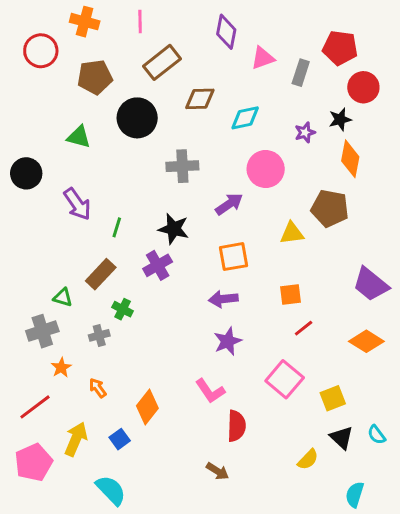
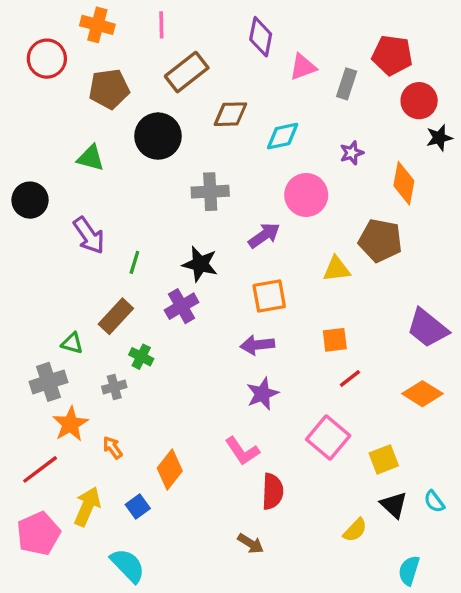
black star: (340, 119) -> (439, 138), moved
orange star: (61, 368) -> (70, 424), size x1.5

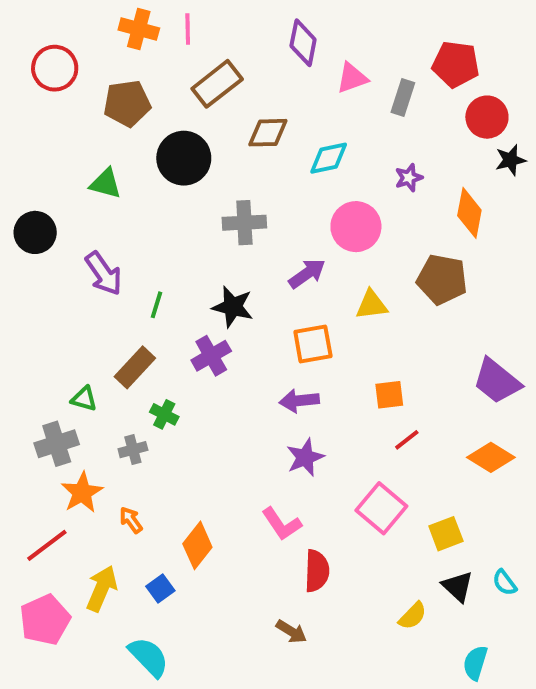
orange cross: (97, 25) -> (139, 29), moved
yellow triangle: (337, 269) -> (372, 305), moved

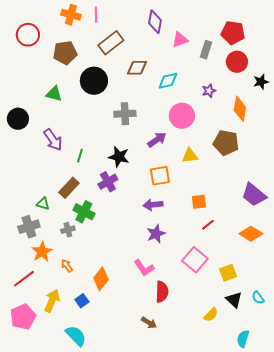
red circle: (487, 117) -> (237, 62), moved
green cross: (164, 414) -> (84, 212), size x1.5

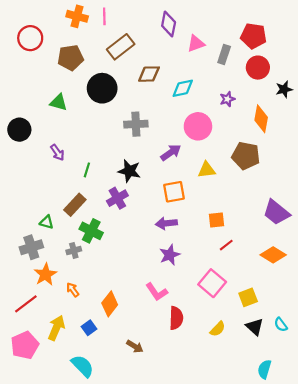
purple arrow: (53, 140) -> (57, 152), size x0.7
yellow semicircle: (211, 315) -> (218, 329), moved
brown arrow: (149, 323) -> (135, 346), moved

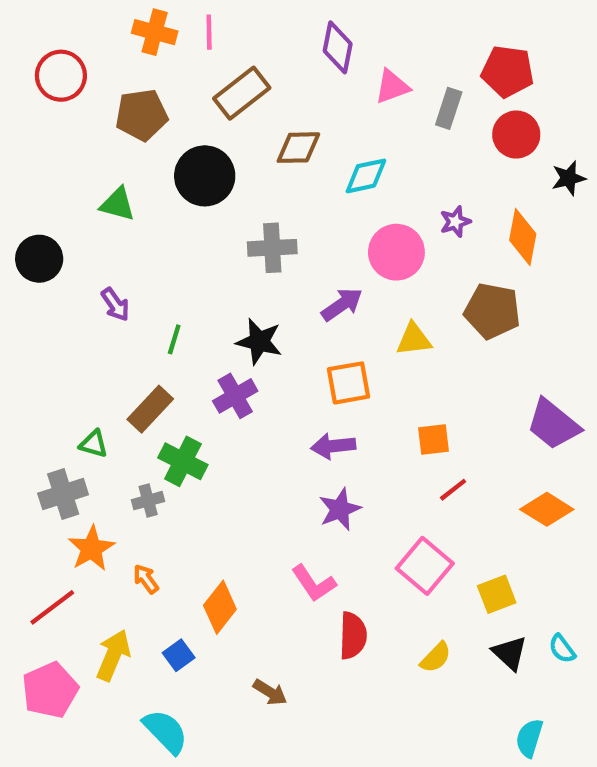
purple star: (227, 99) -> (455, 222), moved

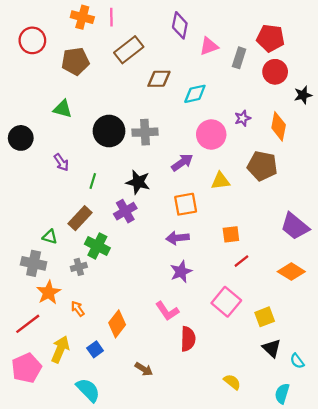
black circle: (205, 176) -> (109, 131), moved
gray cross: (63, 494) -> (34, 263), turned 30
cyan semicircle: (562, 649) -> (297, 361), moved
yellow semicircle: (436, 657) -> (232, 382), moved, turned -96

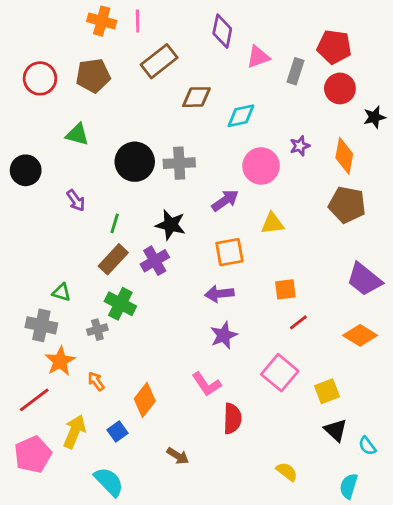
red circle: (32, 40) -> (40, 78), moved
brown pentagon: (262, 166) -> (347, 205), moved
brown rectangle: (80, 218) -> (113, 259), moved

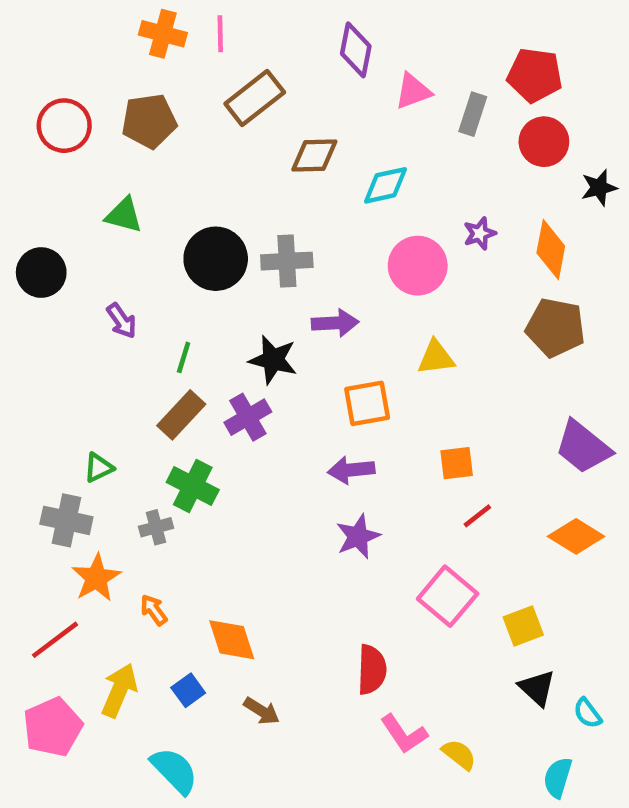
purple arrow: (225, 200) -> (335, 323), moved, turned 32
green triangle: (62, 292) -> (99, 468), turned -42
pink L-shape: (206, 384) -> (404, 734), moved
orange diamond: (145, 400) -> (232, 640), turned -56
brown arrow: (178, 456) -> (262, 711), moved

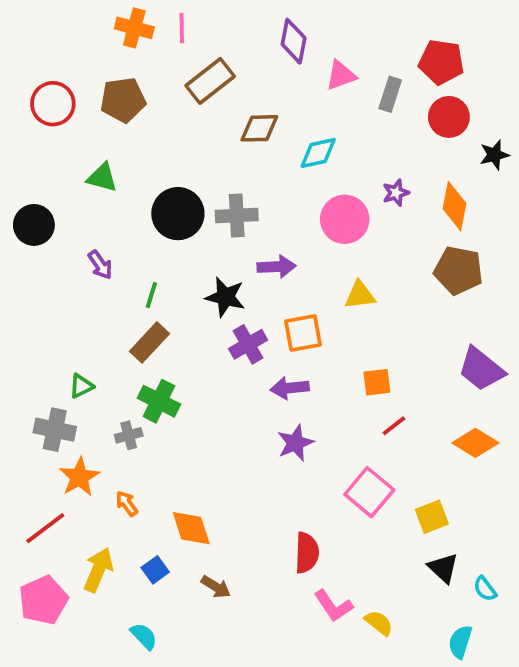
purple cross: (248, 417) -> (248, 344), moved
cyan semicircle: (174, 771) -> (144, 636), size x0.7

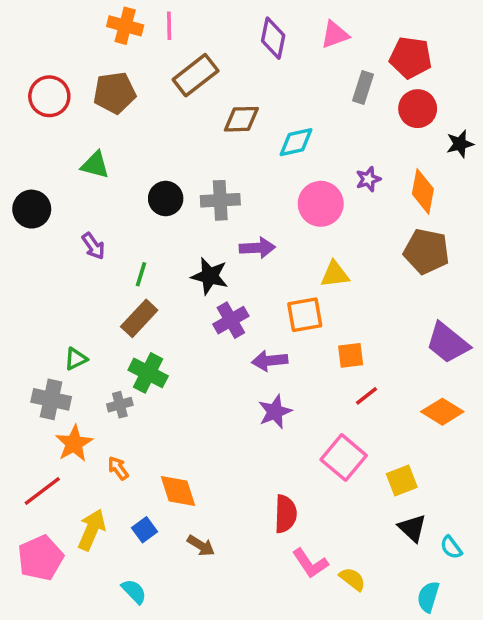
pink triangle: (341, 75) -> (335, 35), moved
black circle: (178, 214) -> (166, 198), size x0.7
orange square: (303, 333) -> (305, 315), moved

